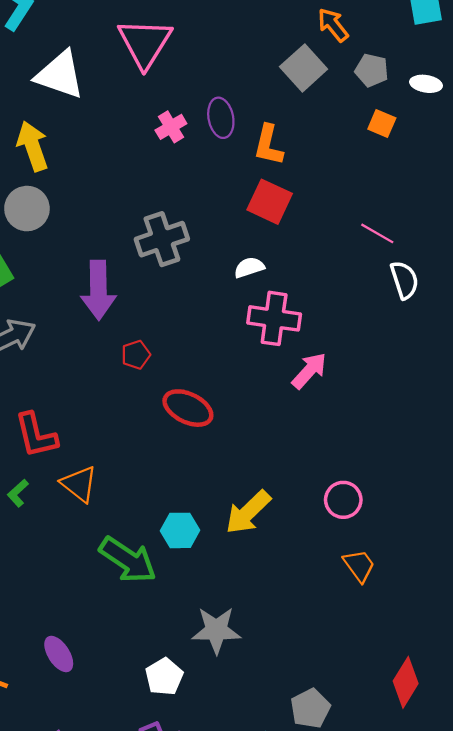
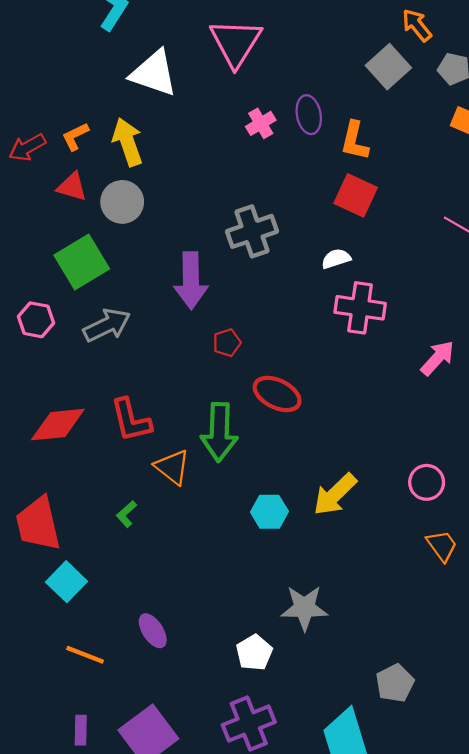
pink arrow: (309, 371) -> (437, 358), moved
green L-shape: (18, 493) -> (127, 514), moved
green arrow: (128, 560) -> (219, 432), moved, turned 58

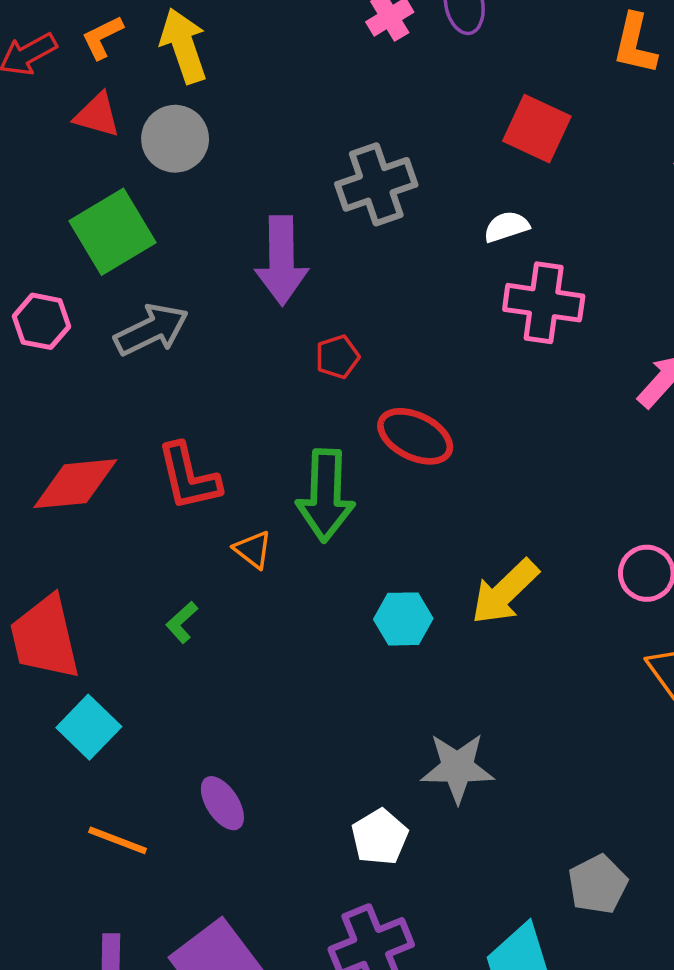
orange L-shape: (355, 141) -> (635, 44), moved
orange triangle: (172, 467) -> (253, 550), size x0.7

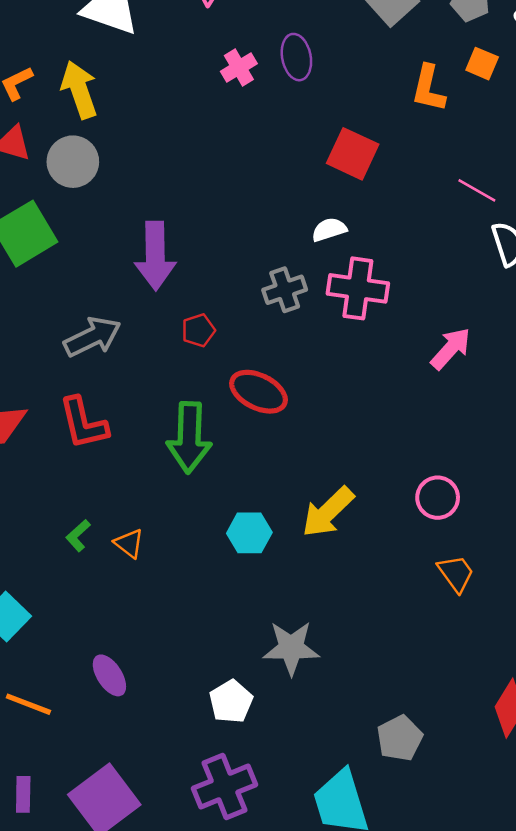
gray cross: (376, 184) -> (285, 290), moved, size x0.7
gray arrow: (151, 330) -> (92, 337), moved
orange triangle: (253, 550) -> (129, 543), moved

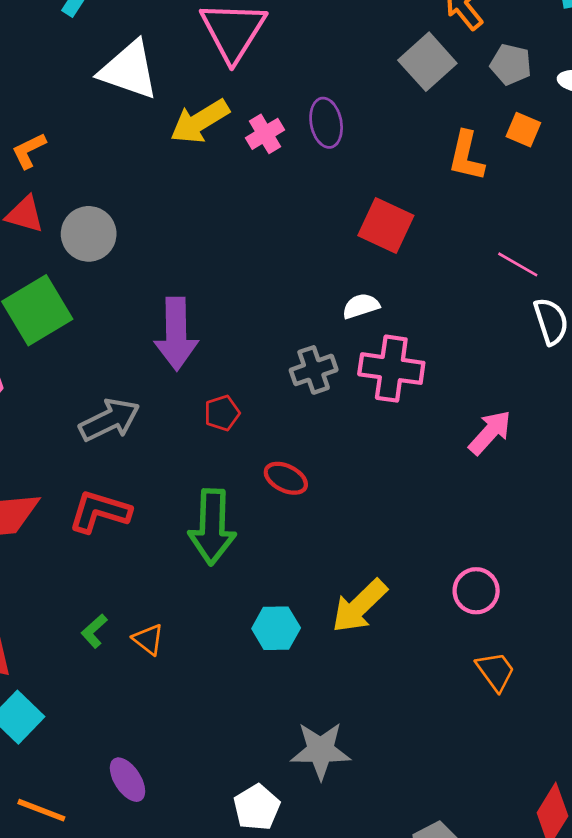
yellow arrow: (79, 90) -> (200, 121), moved, turned -102
red ellipse: (258, 392) -> (286, 478), size x0.7
red L-shape: (83, 423) -> (100, 512), turned 120

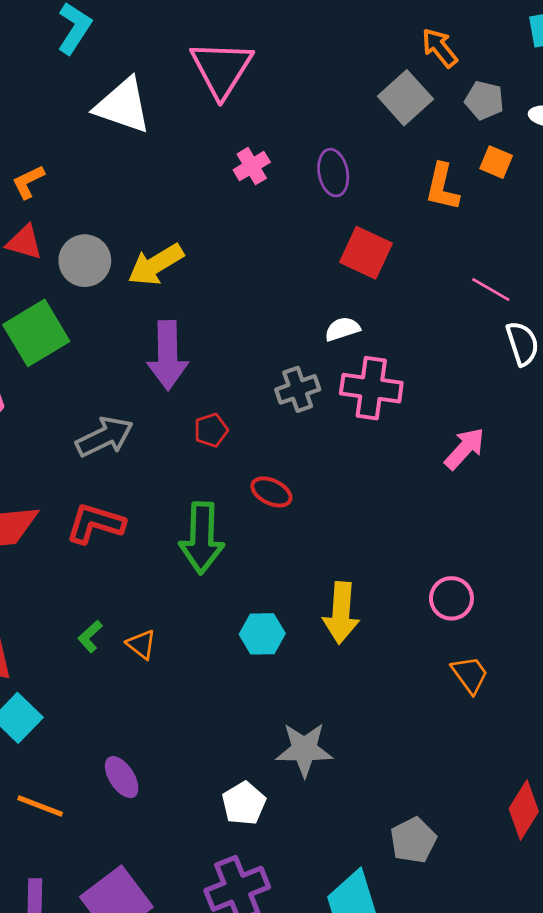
yellow arrow: (200, 121) -> (156, 265), moved
purple ellipse: (326, 123) -> (333, 173), moved
yellow arrow: (359, 606) -> (341, 613), turned -42

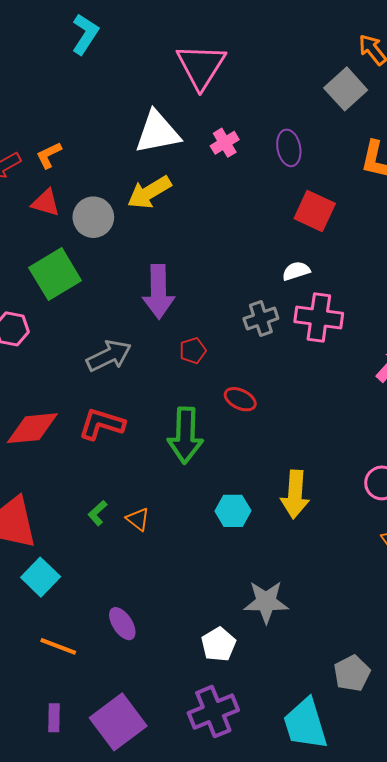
white triangle: (123, 106) -> (157, 132), moved, turned -30
yellow arrow: (156, 265) -> (149, 192), moved

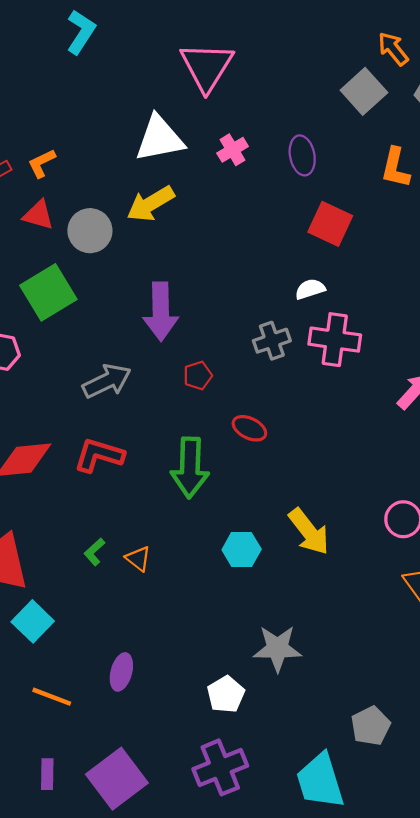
yellow arrow: (295, 494) -> (309, 532), turned -42
purple ellipse: (122, 624) -> (121, 672), turned 48

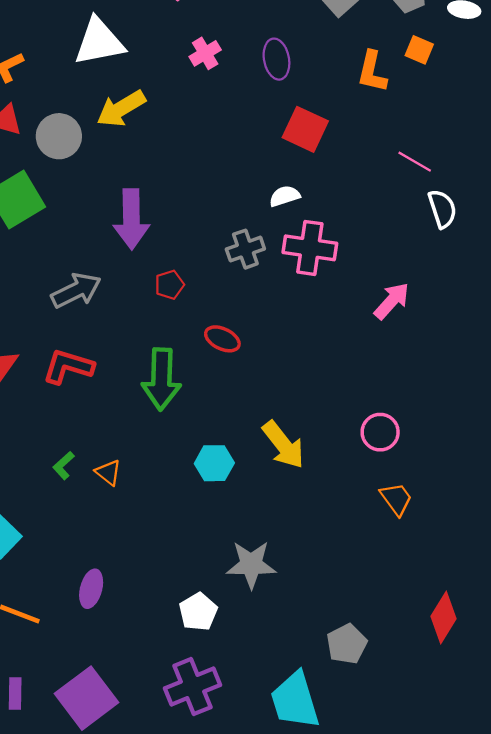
white triangle: (160, 139) -> (99, 42), moved

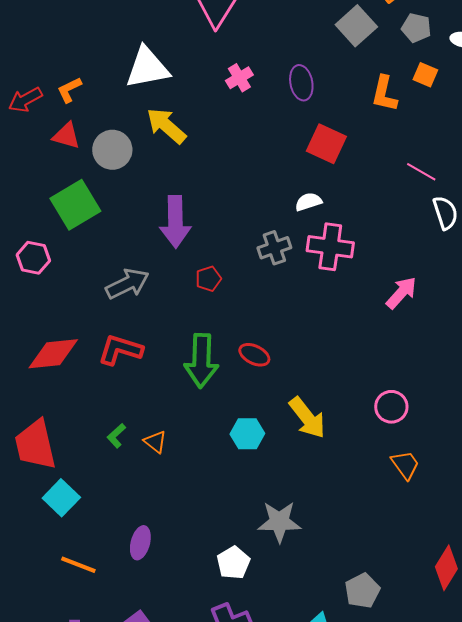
yellow arrow: (121, 109) -> (166, 126), turned 72
red ellipse: (222, 339) -> (254, 355), moved

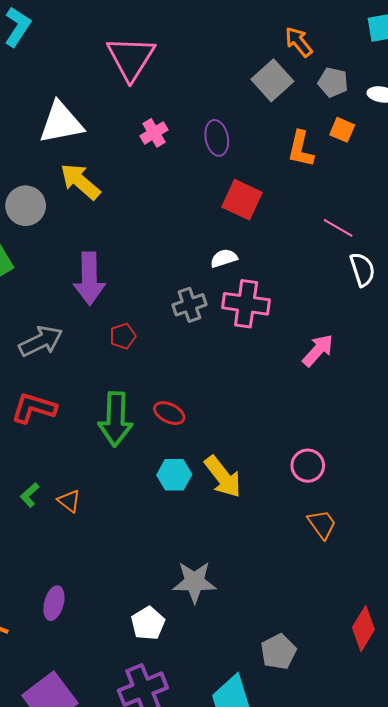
cyan hexagon: (247, 434) -> (174, 475), moved

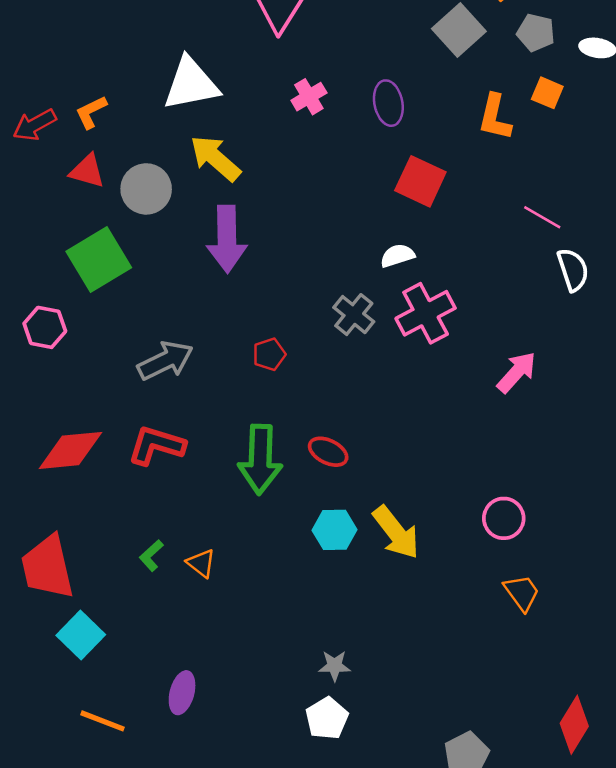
purple arrow: (89, 279) -> (227, 239), moved
pink cross: (246, 304) -> (426, 313), turned -36
gray cross: (189, 305) -> (354, 315), turned -32
gray star: (194, 582) -> (335, 666), moved, size x0.6
white pentagon: (148, 623) -> (327, 718), moved

